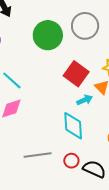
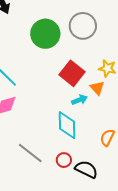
gray line: (38, 155) -> (30, 153), turned 44

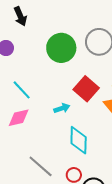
cyan arrow: (79, 100) -> (62, 108), moved

